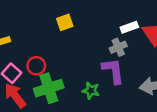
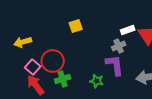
red circle: (36, 66) -> (53, 61), size x1.5
green cross: (49, 88) -> (63, 79), size x0.7

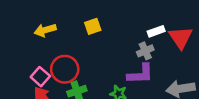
yellow arrow: (23, 42) -> (45, 30), moved
purple L-shape: (115, 65) -> (140, 74), turned 95

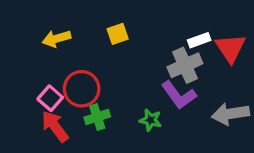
gray cross: (145, 51) -> (185, 65), size x1.5
purple L-shape: (140, 74) -> (179, 95), turned 56

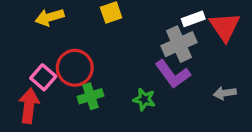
gray arrow: (230, 114) -> (225, 93), size x0.6
red arrow: (55, 126) -> (29, 106), moved, turned 44

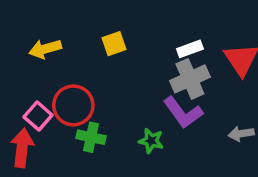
white rectangle: (193, 19) -> (190, 49), moved
green cross: (91, 96) -> (91, 137), turned 30

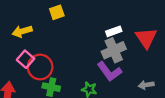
yellow square: (114, 44) -> (57, 12), moved
pink square: (38, 116) -> (26, 59), moved

